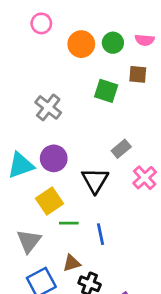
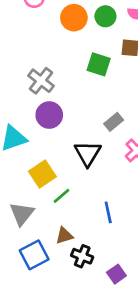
purple circle: (54, 158) -> (49, 115), moved
green line: (69, 223) -> (62, 196), turned -42
blue line: (101, 234) -> (108, 212), moved

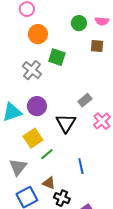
orange circle: (74, 18) -> (38, 34), moved
green square: (99, 64) -> (57, 57), moved
purple circle: (49, 115) -> (37, 106), moved
brown triangle: (64, 236) -> (49, 183), turned 40

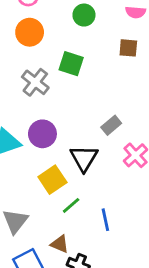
green circle: (79, 23) -> (84, 15), moved
orange circle: (38, 34) -> (30, 32), moved
yellow square: (33, 138) -> (52, 180), moved
green line: (47, 154) -> (71, 205), moved

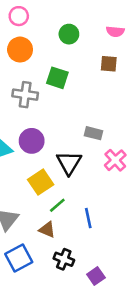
gray cross: (35, 82) -> (25, 95), turned -30
gray rectangle: (111, 125) -> (93, 133), turned 54
brown triangle: (60, 244) -> (47, 230), moved

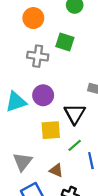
yellow square: (41, 182) -> (51, 130), turned 30
green line: (57, 205) -> (75, 145), moved

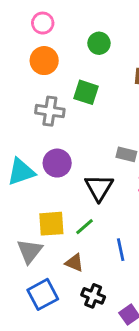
yellow square: (51, 130) -> (51, 224), moved
green line: (75, 145) -> (85, 227), moved

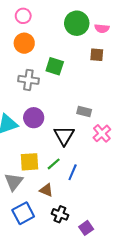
green circle: (99, 43) -> (77, 23), moved, size x1.5
blue line: (121, 250) -> (73, 172), moved, turned 35

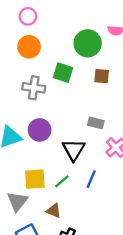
green circle: (77, 23) -> (88, 43), moved
brown square: (97, 55) -> (102, 76), moved
blue line: (73, 172) -> (91, 179), moved

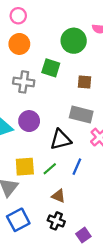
brown square: (102, 76) -> (84, 82), moved
gray rectangle: (96, 123) -> (81, 115), size x1.5
black triangle: (74, 150) -> (61, 139), turned 45
brown triangle: (54, 211) -> (58, 196), moved

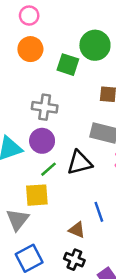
green square: (51, 68) -> (68, 65), moved
gray cross: (24, 82) -> (45, 107), moved
blue line: (77, 167) -> (99, 212), moved, turned -42
green line: (50, 169) -> (48, 169), moved

